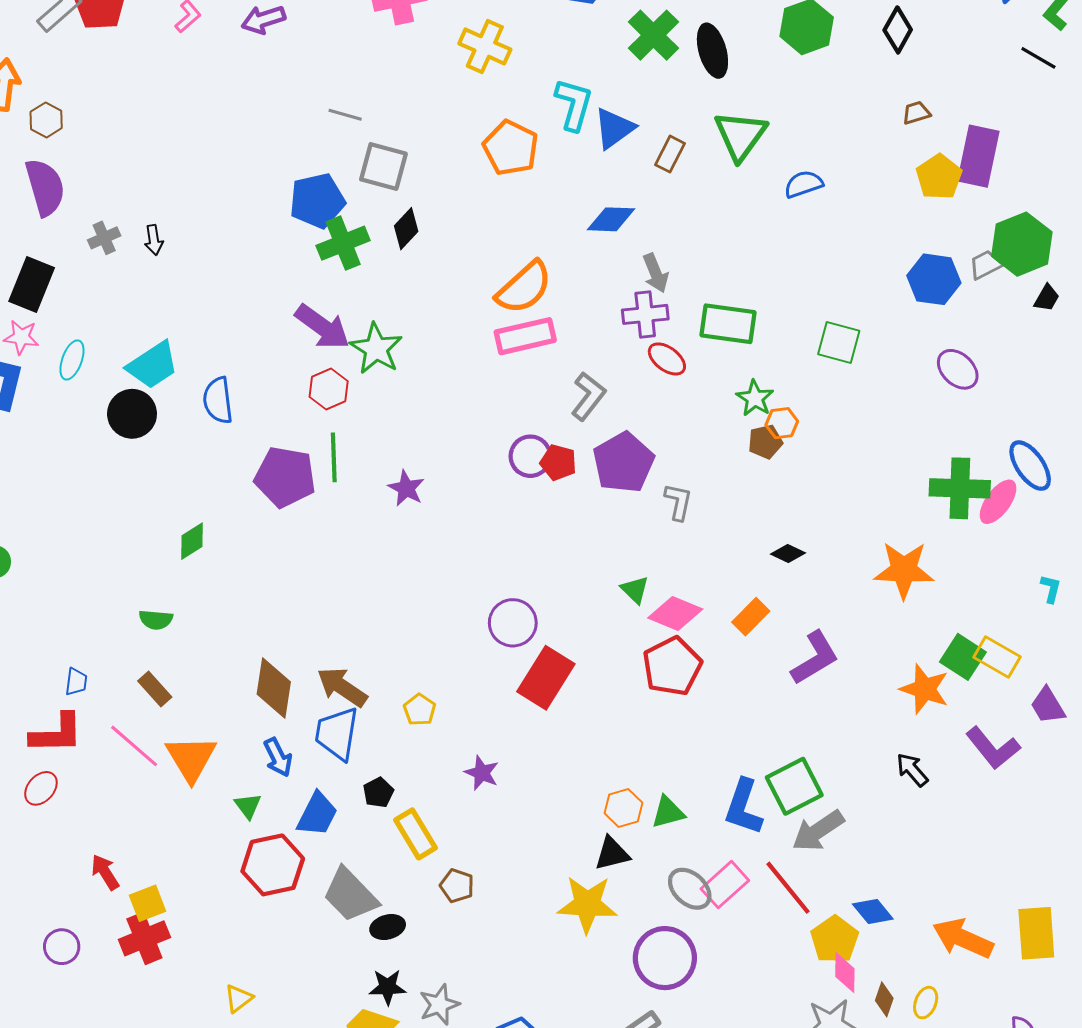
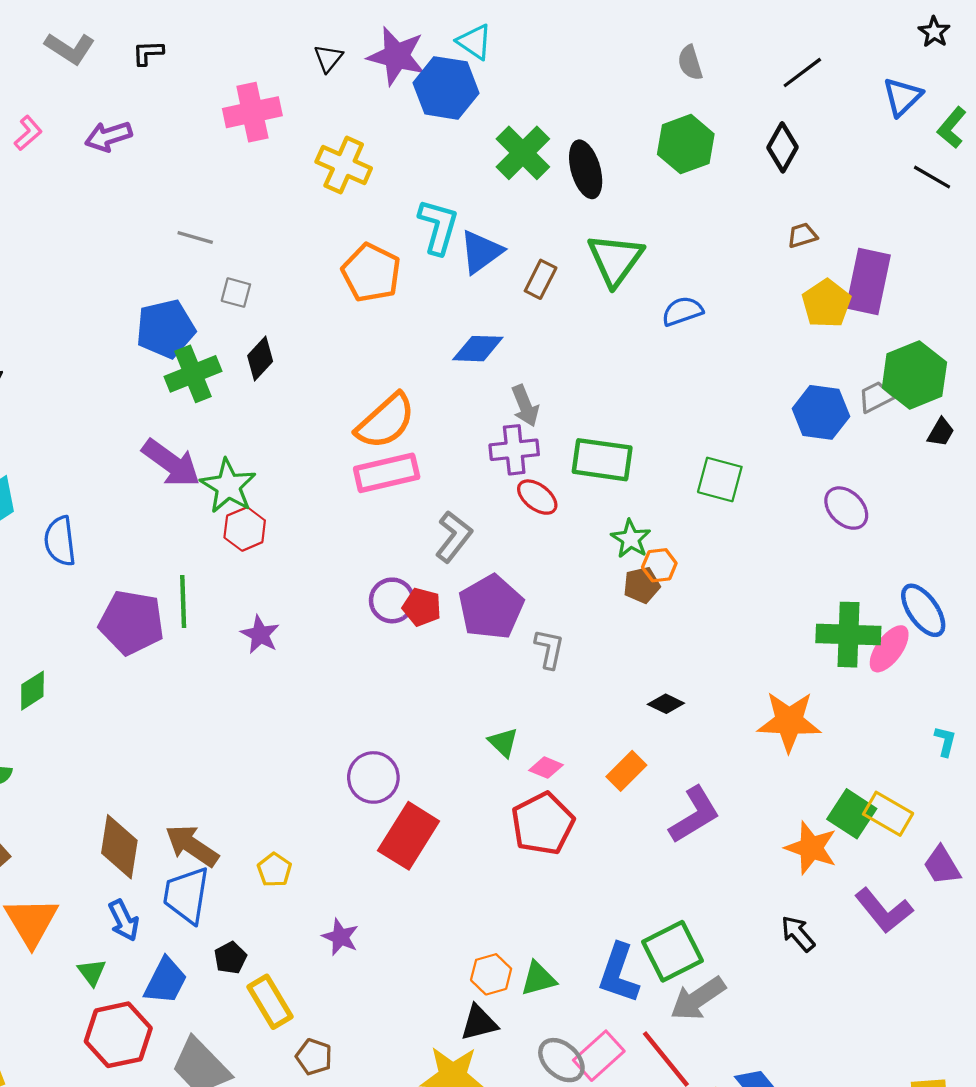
gray square: (383, 167) -> (236, 293), size x0.6
red hexagon: (329, 389) -> (245, 529), moved
pink diamond: (675, 613) -> (546, 768), size x0.6

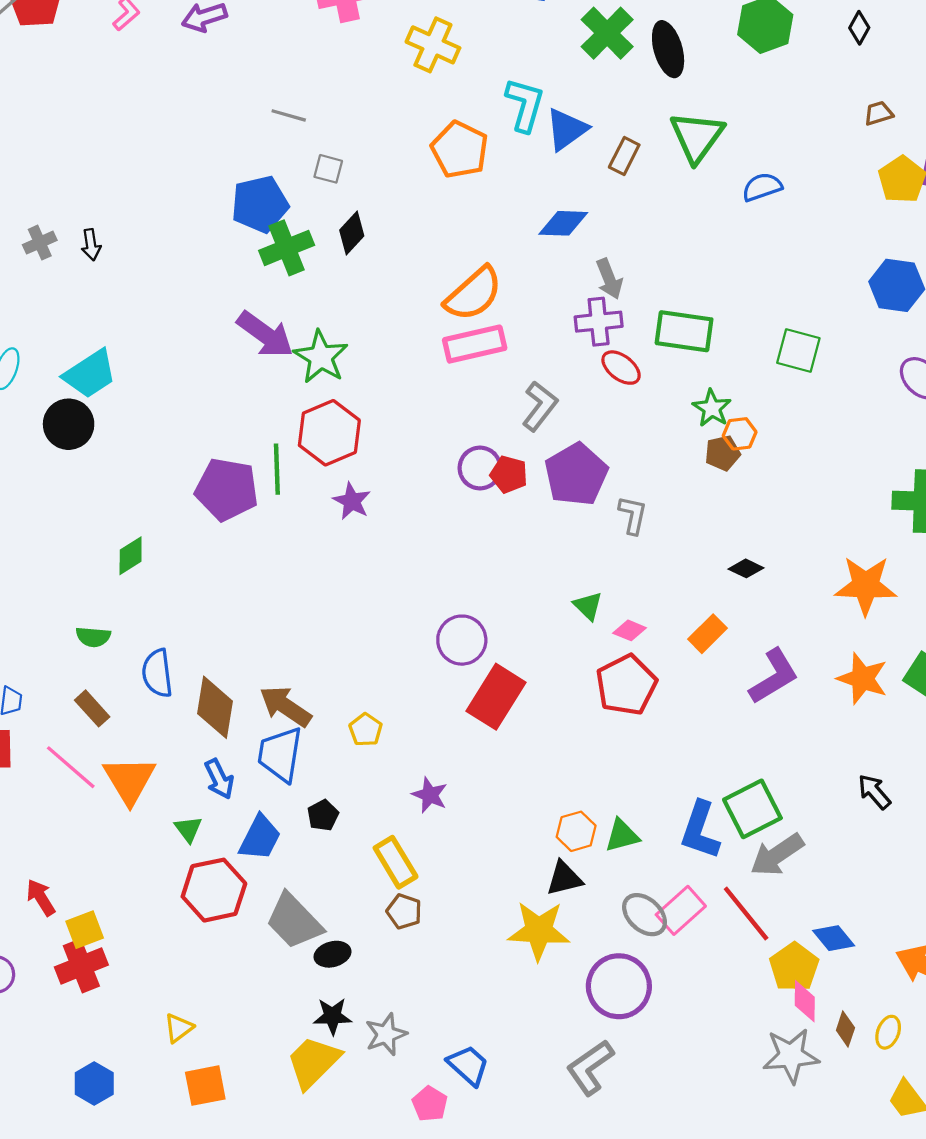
black diamond: (782, 147) -> (859, 28), size x0.7
red hexagon: (245, 529) -> (329, 433), moved, size x1.5
blue semicircle: (60, 541) -> (157, 673), moved
orange star: (811, 848) -> (862, 679), moved
yellow rectangle: (270, 1002) -> (396, 862), moved

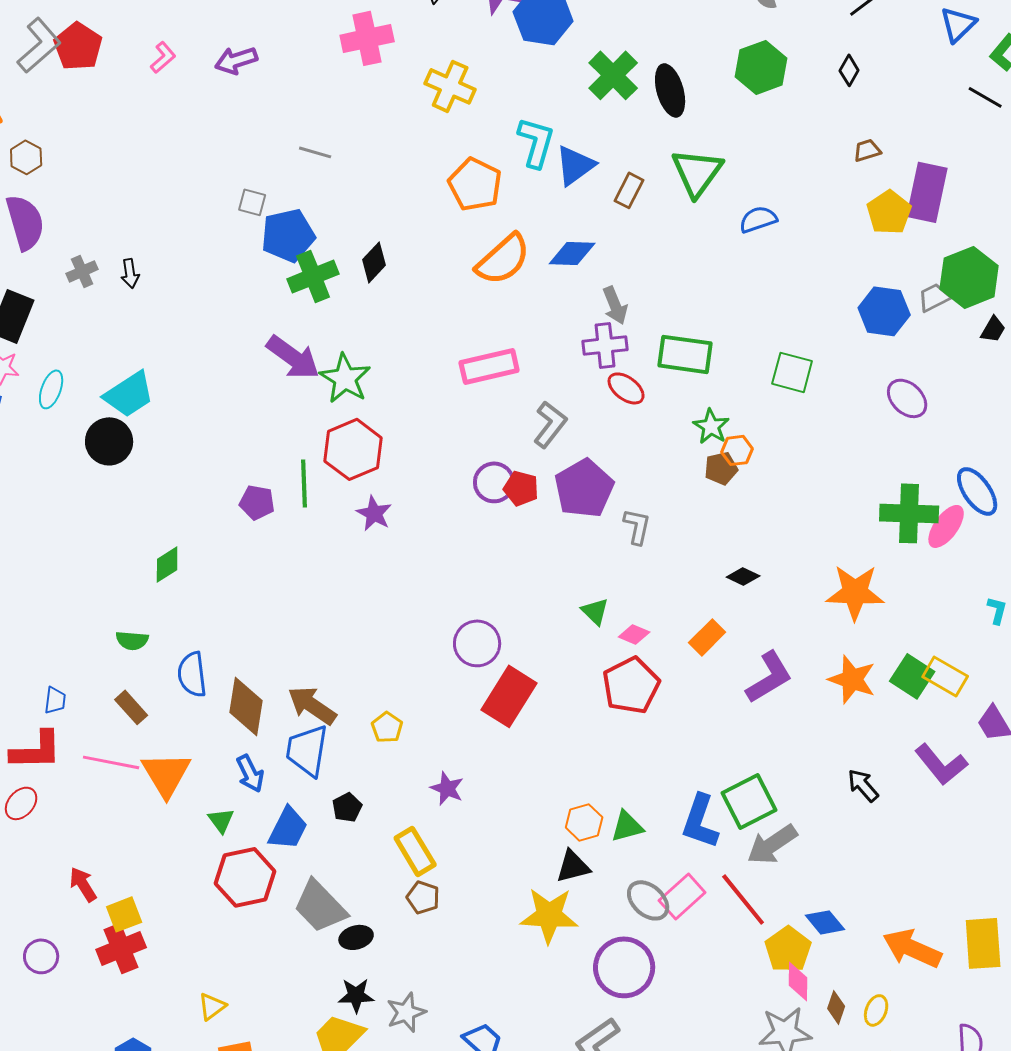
gray square: (328, 169) -> (252, 202), moved
orange semicircle: (474, 294) -> (503, 259), moved
purple pentagon: (227, 489) -> (257, 502), size x0.6
pink line: (71, 767) -> (111, 762), turned -30

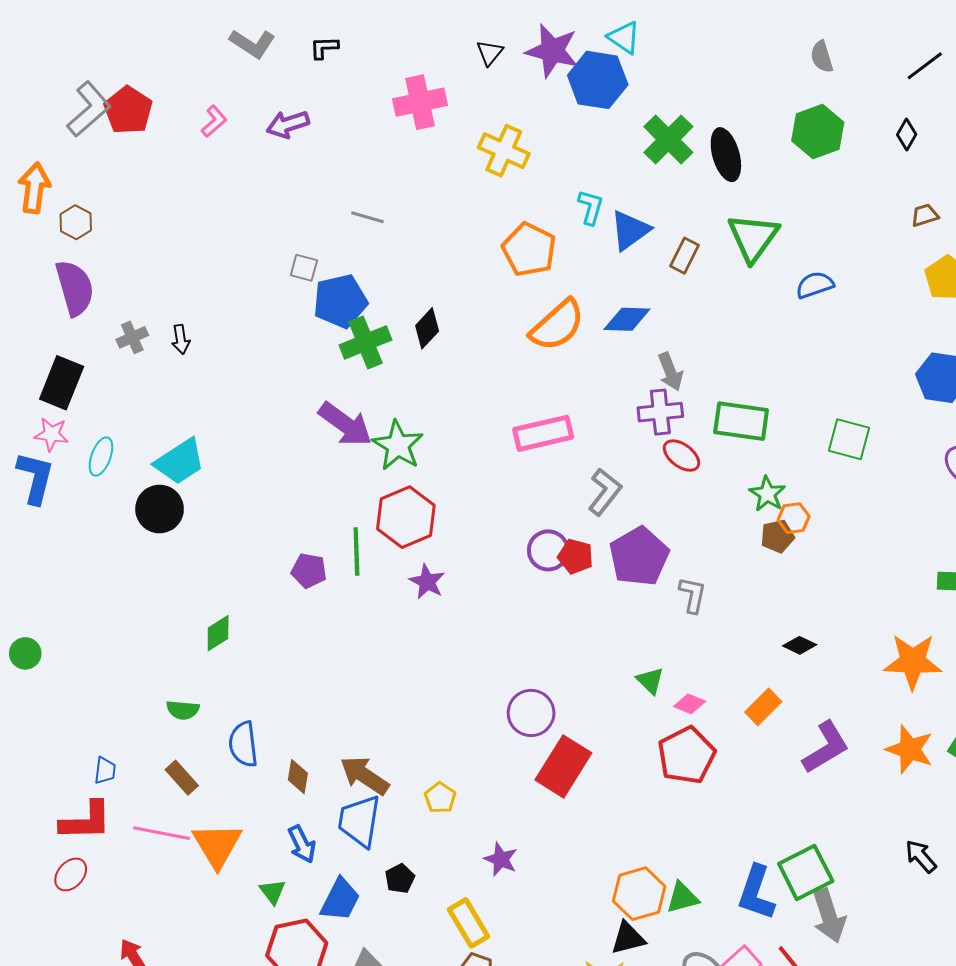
cyan L-shape: (536, 142) -> (591, 207), size x0.7
brown diamond: (246, 706) -> (298, 777), size x0.6
orange hexagon: (584, 822) -> (639, 894), size x1.4
gray arrow: (772, 844) -> (829, 916), turned -74

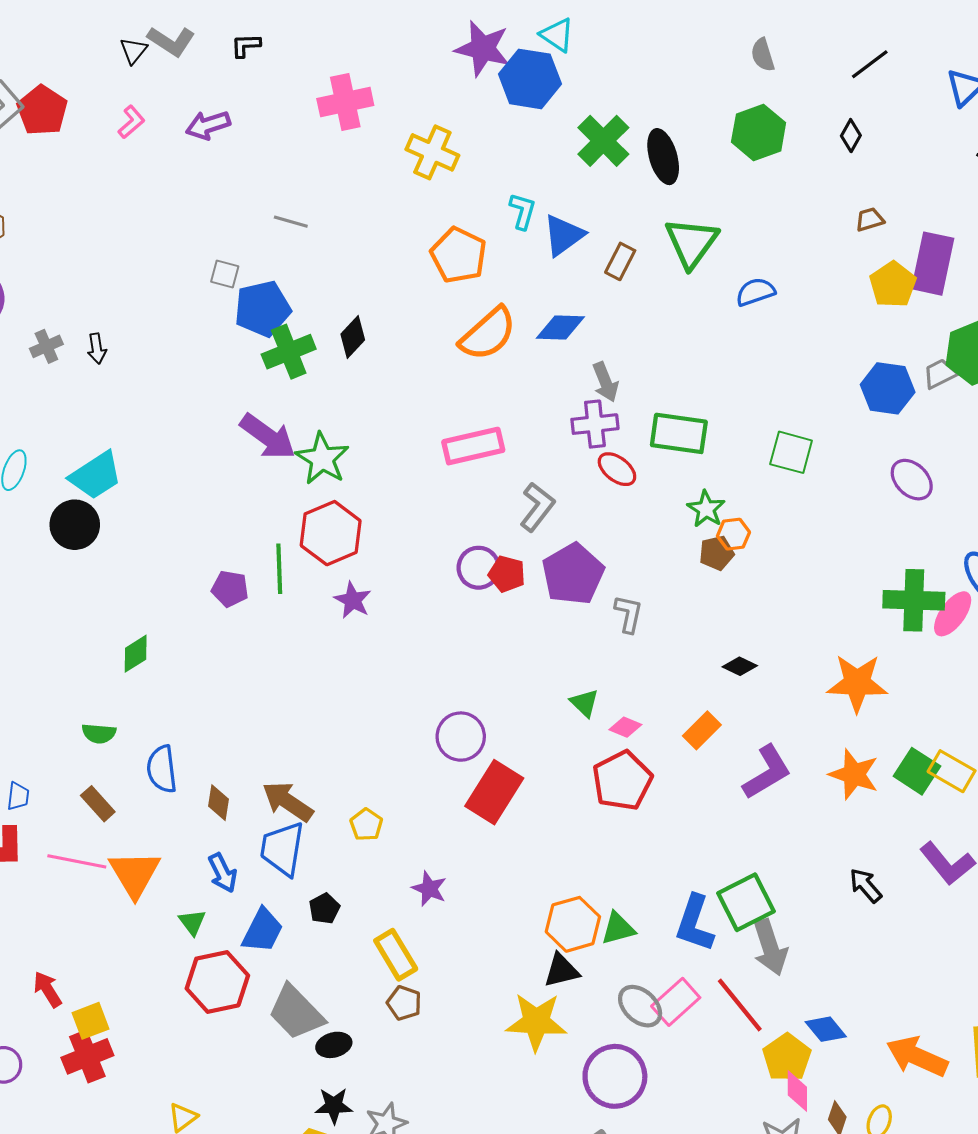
black triangle: (490, 53) -> (133, 51), moved

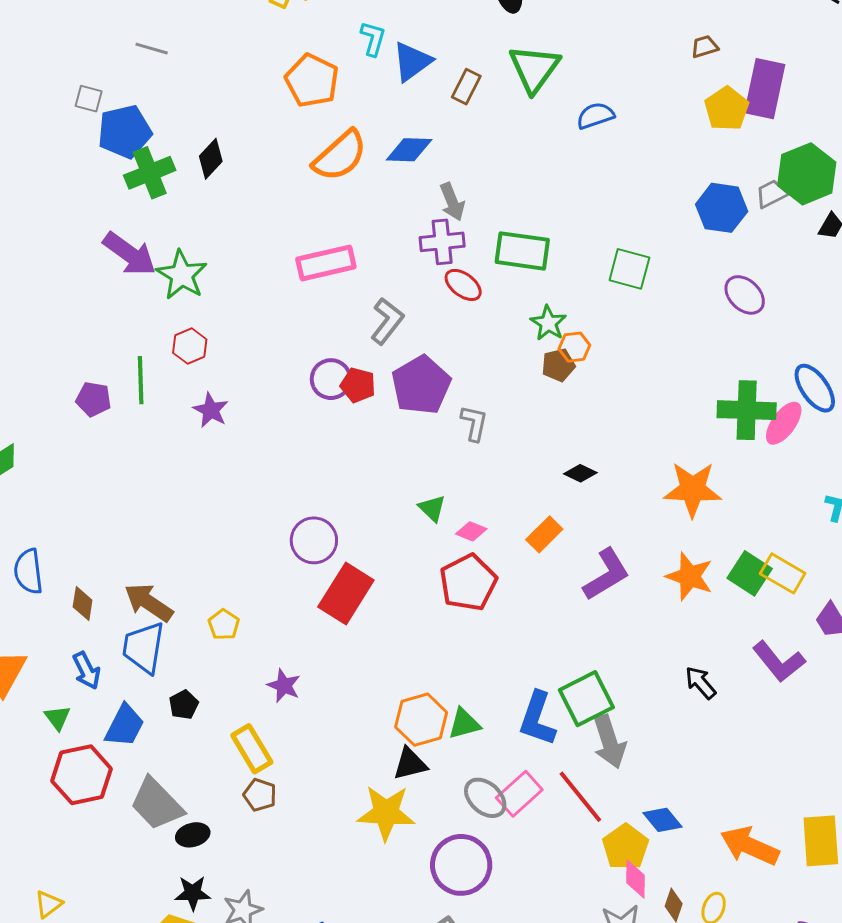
red hexagon: (331, 533) -> (190, 346), size x0.6

